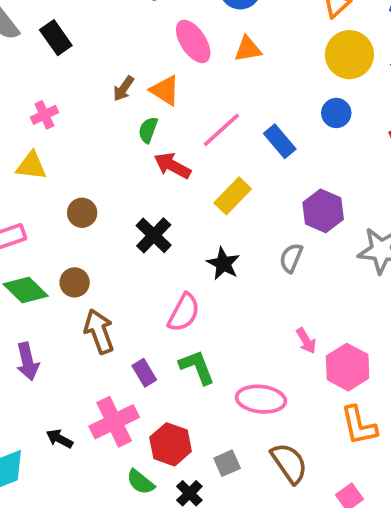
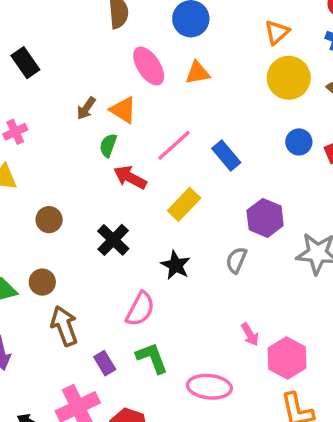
blue circle: (336, 113) -> (299, 142), moved

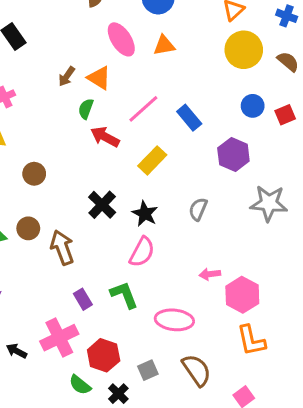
purple hexagon: (265, 218) -> (233, 155), moved
black cross: (113, 240) -> (102, 205), moved
pink semicircle: (140, 309) -> (142, 252), moved
brown arrow: (64, 326) -> (62, 248), moved
pink arrow: (250, 334) -> (210, 274), turned 114

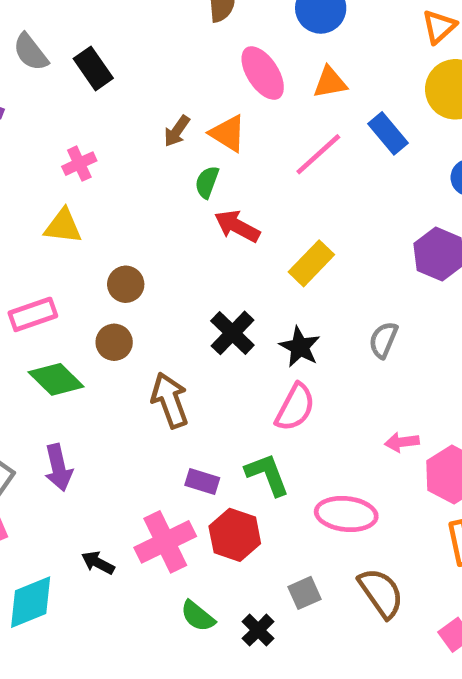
pink line: (143, 109) -> (318, 154), moved
blue rectangle: (189, 118) -> (388, 133), moved
brown circle: (28, 228) -> (114, 342), moved
purple rectangle: (83, 299) -> (202, 482), turned -42
red hexagon: (104, 355) -> (235, 535), moved

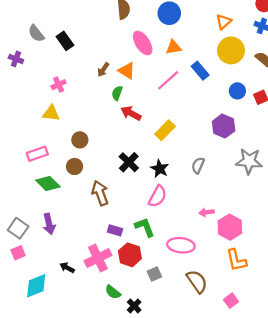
gray square: (304, 593) -> (154, 274), moved
black cross: (258, 630) -> (134, 306), moved

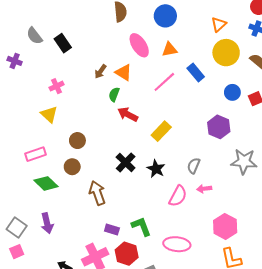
yellow triangle: (51, 113) -> (49, 114), turned 36
pink semicircle: (158, 196) -> (178, 196), moved
pink arrow: (207, 212) -> (204, 189), moved

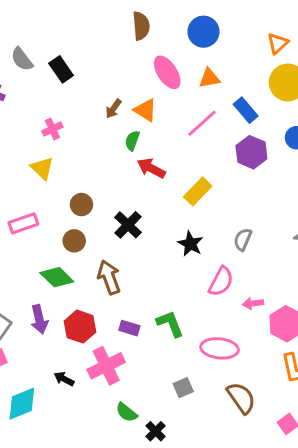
purple hexagon: (219, 127) -> (251, 152), moved
black cross: (126, 163) -> (128, 225), moved
green diamond: (46, 183) -> (57, 277), moved
pink arrow: (204, 189) -> (253, 303), moved
red hexagon: (127, 254) -> (80, 327), moved

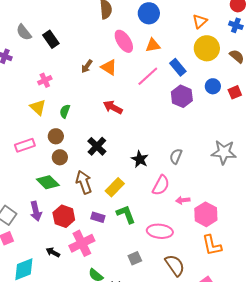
green semicircle: (132, 141) -> (65, 111), moved
yellow rectangle: (198, 191) -> (115, 187), moved
brown circle: (81, 205) -> (56, 136), moved

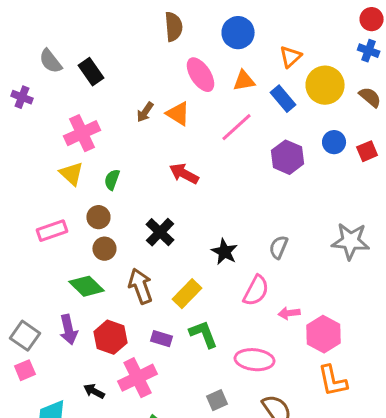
orange triangle: (200, 21) -> (291, 57), moved
blue rectangle: (178, 67) -> (283, 99), moved
pink cross: (45, 80) -> (82, 133), size x1.6

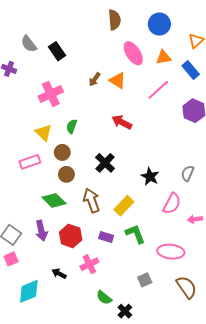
yellow triangle: (71, 174) -> (43, 133), moved
pink cross: (137, 378) -> (89, 264), size x0.7

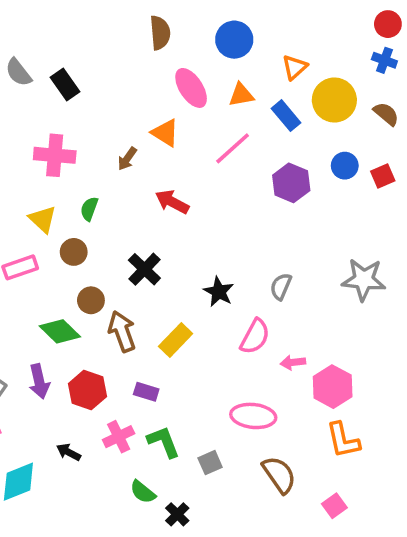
brown arrow: (95, 79) -> (127, 159), moved
pink cross: (51, 94) -> (55, 155), turned 30
brown circle: (66, 174) -> (91, 300), moved
green L-shape: (135, 234) -> (163, 442), moved

